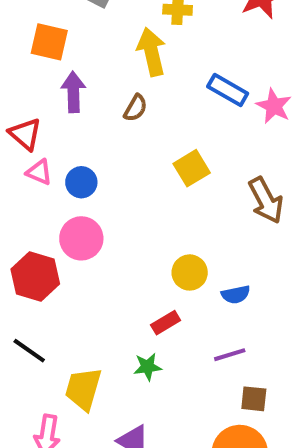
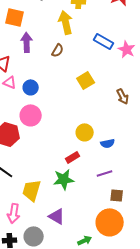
brown arrow: (266, 200) -> (123, 96), size x0.7
green star: (148, 367) -> (64, 179), size x1.5

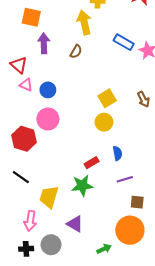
yellow square: (86, 80) -> (107, 98), moved
yellow circle: (85, 132) -> (104, 122), moved
blue semicircle: (108, 143) -> (117, 153), moved, turned -88

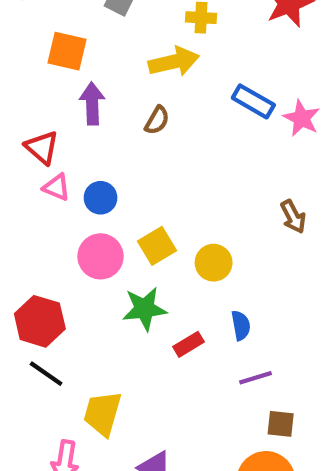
yellow arrow: (84, 22) -> (174, 62), turned 90
yellow square: (107, 98) -> (157, 246), moved
red hexagon: (24, 139) -> (40, 321), moved
green star: (82, 186) -> (144, 309), moved

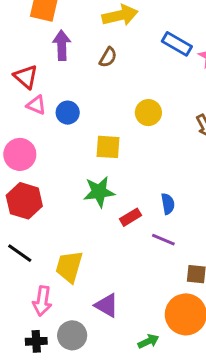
yellow square: (157, 246) -> (108, 147), turned 35
pink circle: (101, 256) -> (20, 154), moved
yellow circle: (214, 263) -> (148, 113), moved
black line: (46, 374) -> (20, 253), moved
purple line: (255, 378) -> (163, 240), moved, turned 40

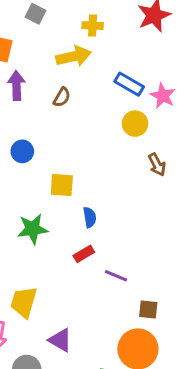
yellow circle: (148, 113) -> (135, 124), moved
green star: (99, 192) -> (33, 229), moved
blue semicircle: (168, 204) -> (90, 217), moved

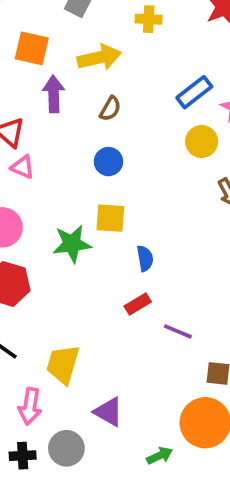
yellow arrow: (74, 56) -> (99, 57), moved
blue rectangle: (129, 84) -> (194, 92), turned -68
blue circle: (22, 151) -> (108, 162), moved
green star: (33, 229) -> (72, 244), moved

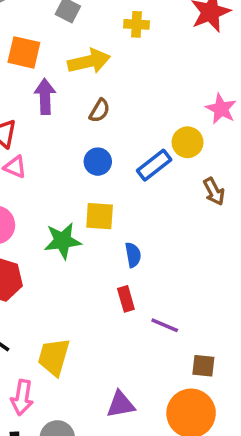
blue rectangle: (194, 92) -> (154, 165), moved
red rectangle: (138, 304) -> (126, 299), turned -75
purple triangle: (108, 412) -> (121, 404), moved, turned -40

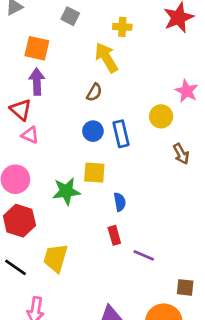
yellow arrow: (89, 61) -> (106, 58), moved, turned -108
purple arrow: (45, 96) -> (37, 82), moved
blue rectangle: (154, 165) -> (121, 134), moved, turned -65
yellow trapezoid: (54, 357) -> (56, 258), moved
brown square: (203, 366) -> (185, 287), moved

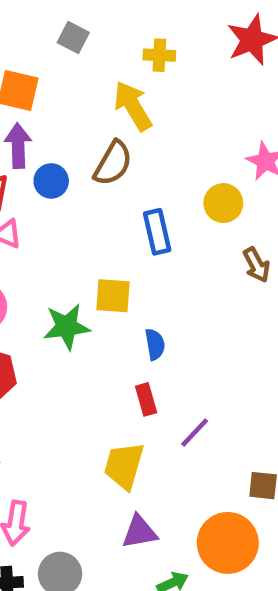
brown semicircle: (94, 92) -> (113, 163), size x1.5
blue circle: (93, 131) -> (51, 181), moved
purple line: (144, 255) -> (195, 433), turned -70
yellow trapezoid: (56, 258) -> (124, 466), moved

